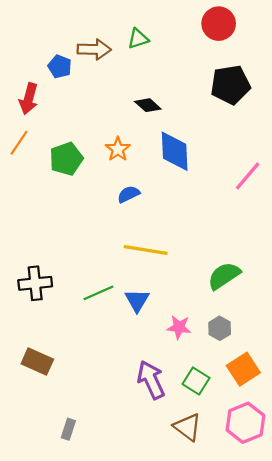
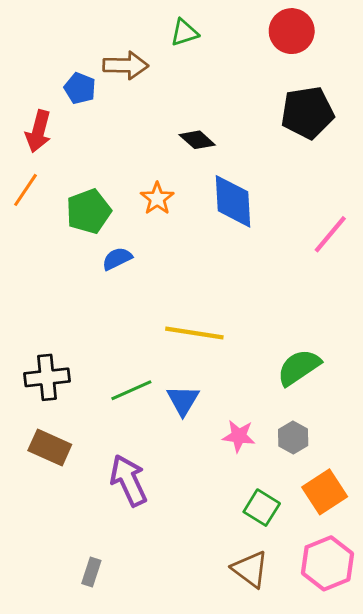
green triangle: (138, 39) -> (184, 33), moved
blue semicircle: (128, 194) -> (117, 259), moved
brown rectangle: (37, 362) -> (50, 447), moved
purple arrow: (151, 380) -> (129, 480), moved

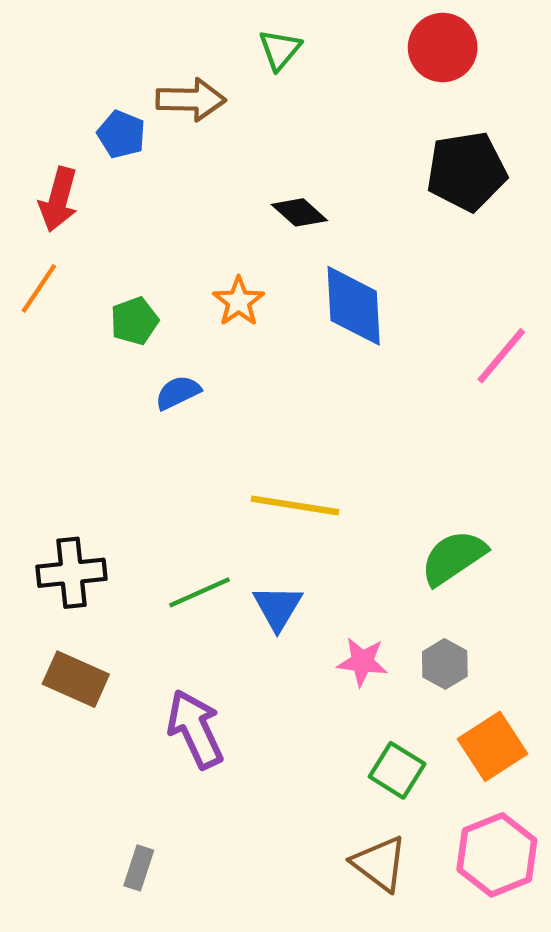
green triangle: (184, 33) -> (280, 50), turned -32
green pentagon: (88, 211) -> (134, 321), size x0.7

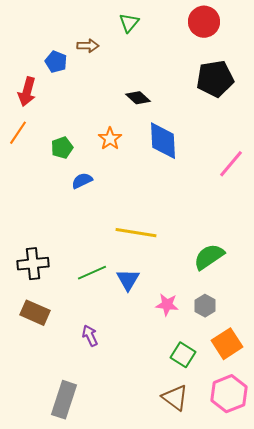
brown arrow: (191, 100) -> (88, 46), size x0.7
purple arrow: (195, 729) -> (90, 336), size x0.6
gray rectangle: (139, 868) -> (64, 400), size x1.8

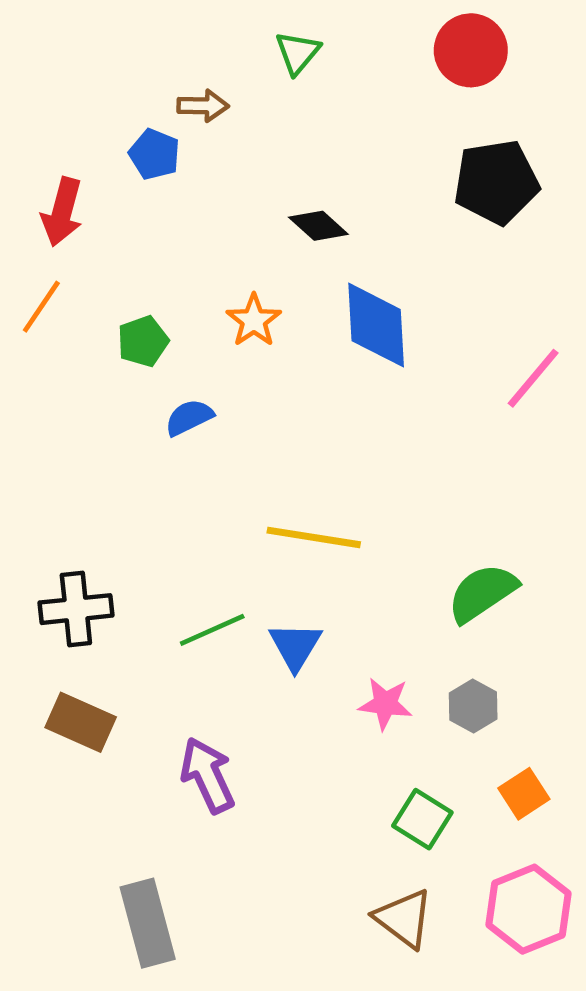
blue pentagon: (56, 62) -> (154, 154), moved
purple arrow: (90, 336) -> (208, 775), size x1.5
orange square: (227, 344) -> (524, 794), size x0.7
gray rectangle: (64, 400) -> (148, 923), turned -33

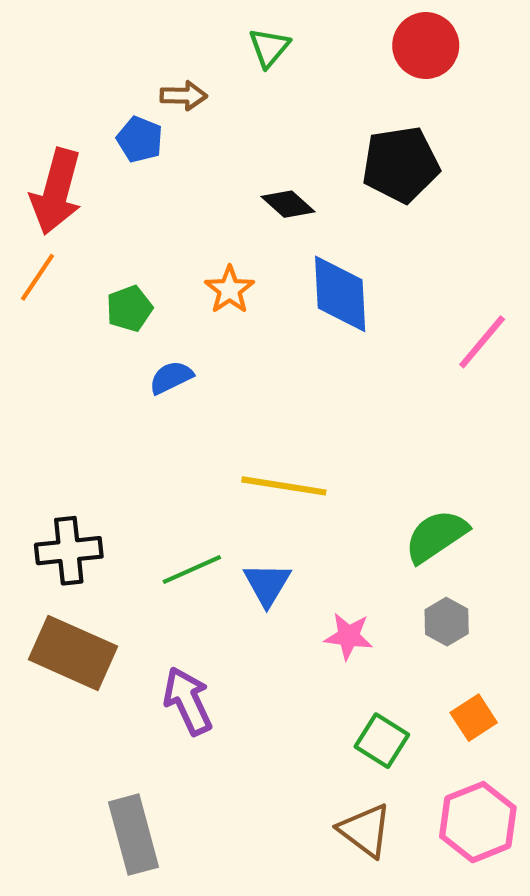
black pentagon: (496, 182) -> (401, 164), moved
red arrow: (62, 212) -> (56, 192), size x1.4
gray hexagon: (473, 706) -> (447, 622), moved
brown rectangle: (81, 722) -> (73, 653), size x1.4

